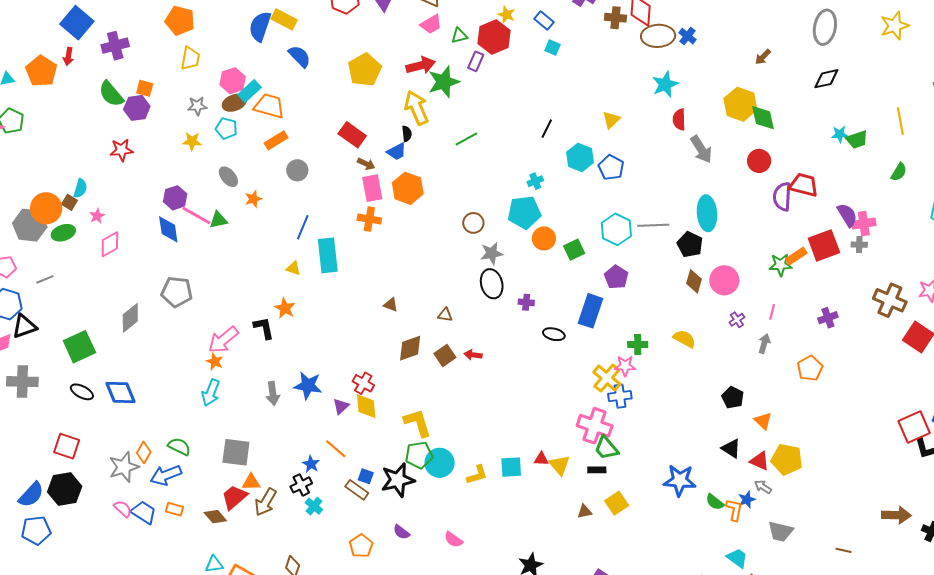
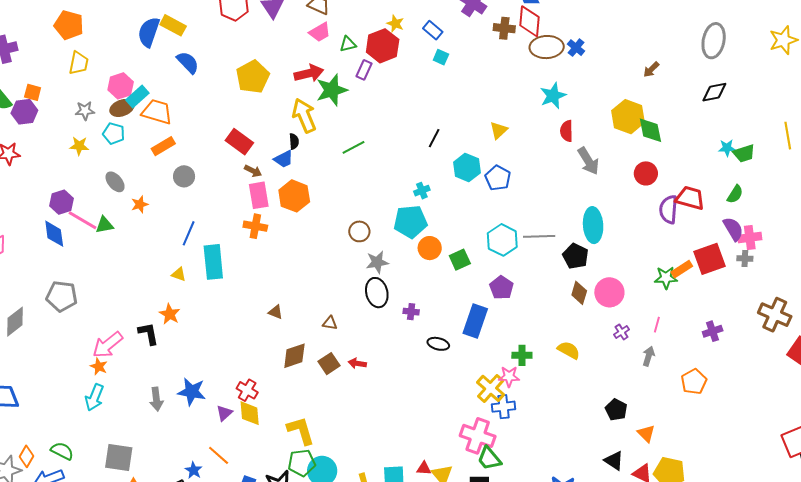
green semicircle: (899, 172) -> (735, 194), moved

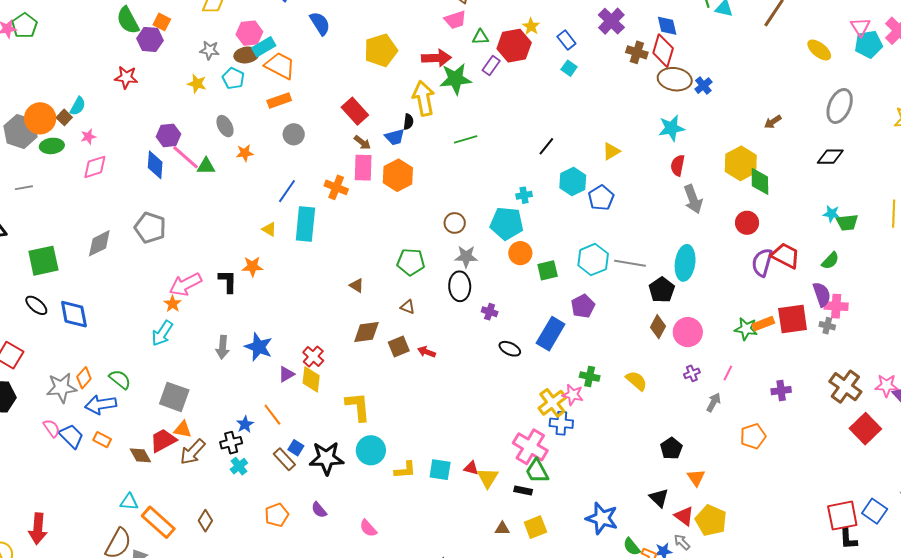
orange cross: (255, 226) -> (336, 187), moved
orange star: (170, 314) -> (252, 267), turned 30
green pentagon: (302, 463) -> (411, 262), moved

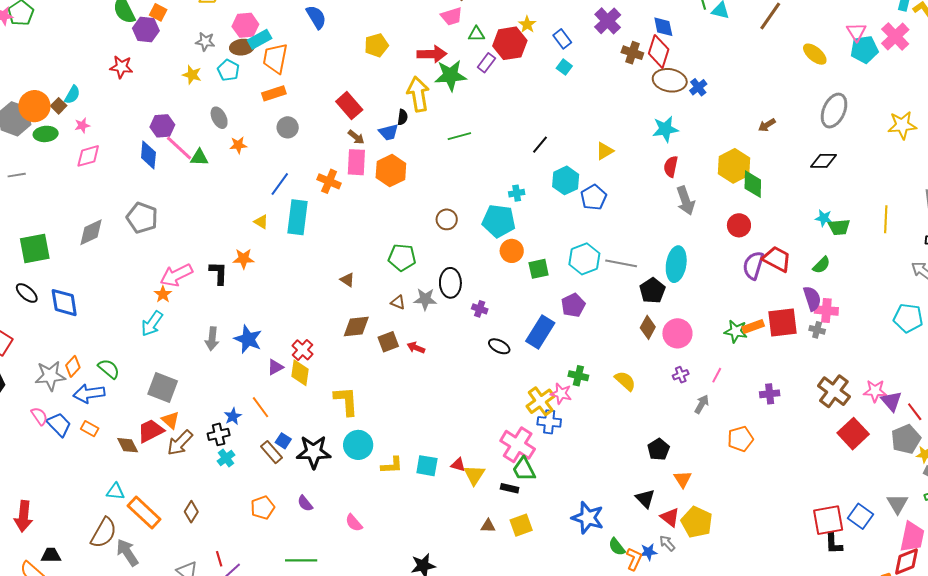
yellow pentagon: (381, 50) -> (376, 45), size x0.7
orange trapezoid: (280, 66) -> (275, 58), turned -108
gray star: (466, 257) -> (425, 299), moved
orange triangle: (183, 429) -> (170, 420), turned 30

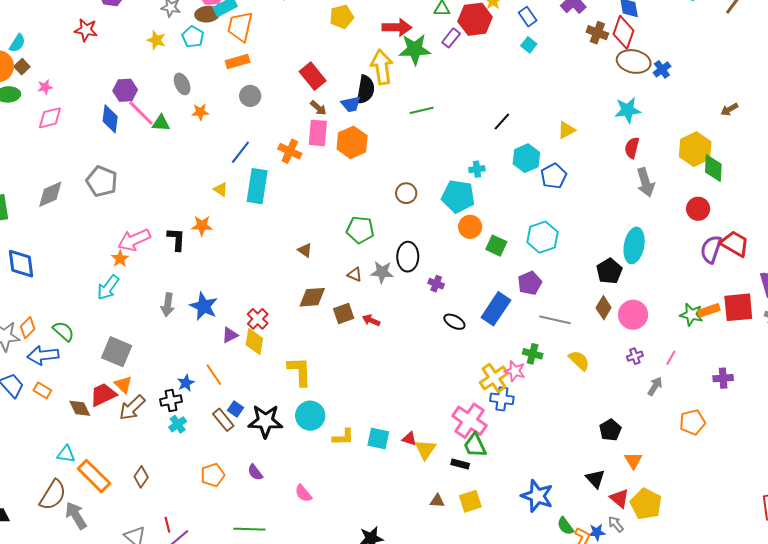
cyan semicircle: (72, 95) -> (17, 43), moved
black semicircle: (403, 117) -> (365, 90), size x1.8
gray line: (621, 263) -> (555, 320), moved
green square: (539, 269) -> (496, 246), turned 35

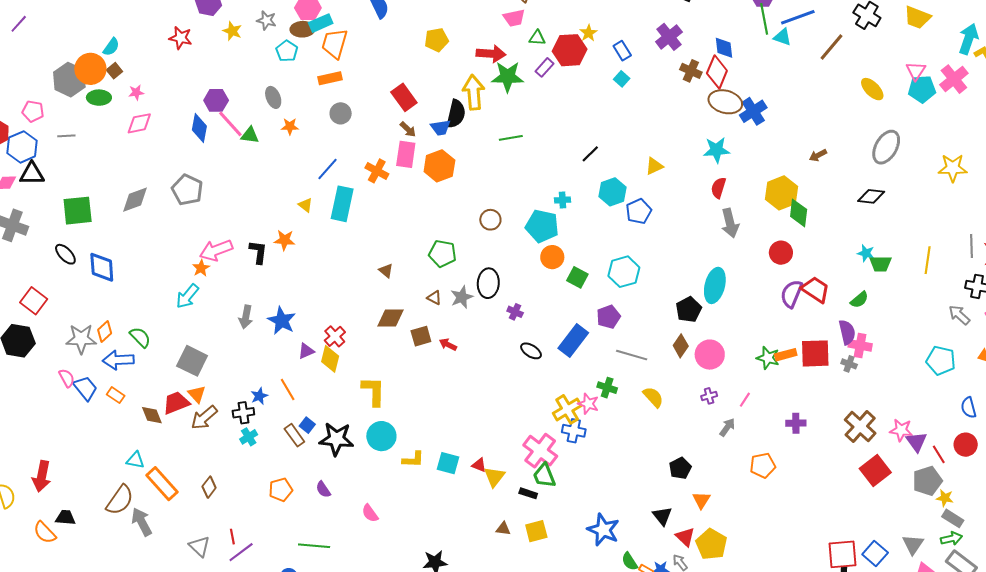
yellow star: (156, 40) -> (232, 31), moved
blue cross: (662, 69) -> (753, 111), size x1.5
gray star: (382, 272) -> (462, 297), turned -30

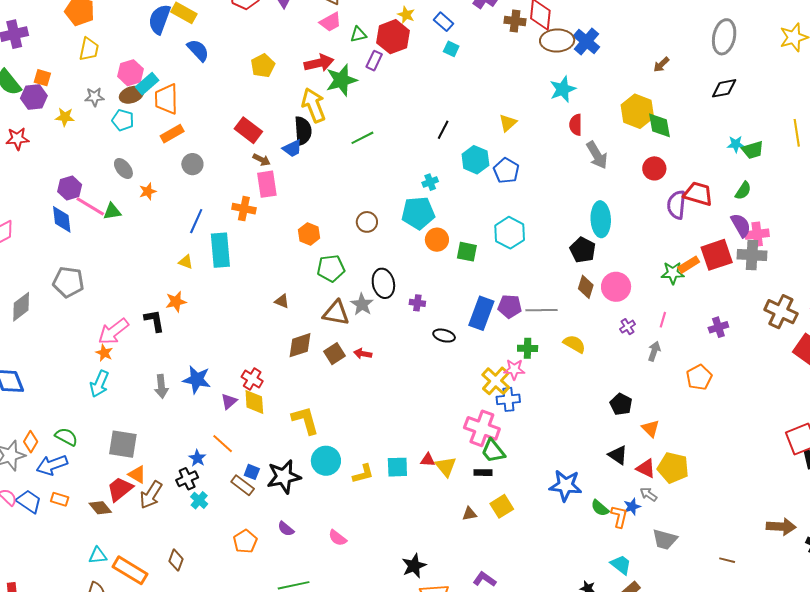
orange hexagon: (439, 166) -> (309, 234), moved, size x0.7
brown triangle: (434, 298) -> (336, 313), size x1.8
purple pentagon: (608, 317) -> (510, 306), moved, turned -30
gray cross: (849, 364) -> (752, 255), size x1.8

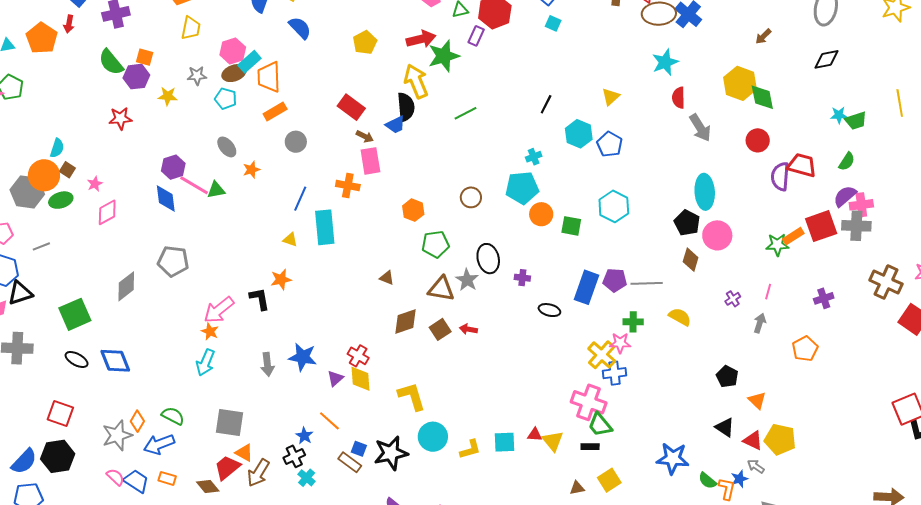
purple semicircle: (741, 225) -> (845, 196), turned -100
pink circle: (616, 287) -> (717, 235), moved

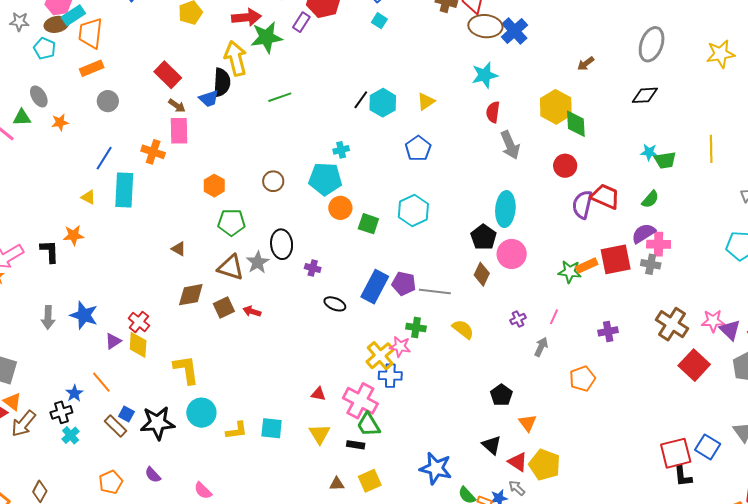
cyan hexagon: (579, 134) -> (383, 103), moved
green triangle: (216, 190) -> (22, 118), moved
gray cross: (856, 226) -> (651, 264), size x0.7
red triangle: (535, 435) -> (318, 394), moved

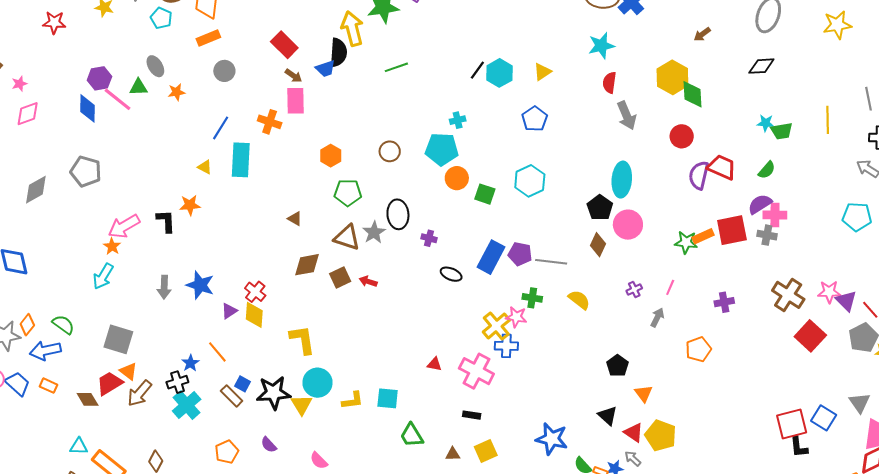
green trapezoid: (369, 425) -> (412, 435), moved
yellow triangle: (320, 434) -> (302, 405), moved
cyan cross: (71, 435) -> (187, 405), size x1.6

